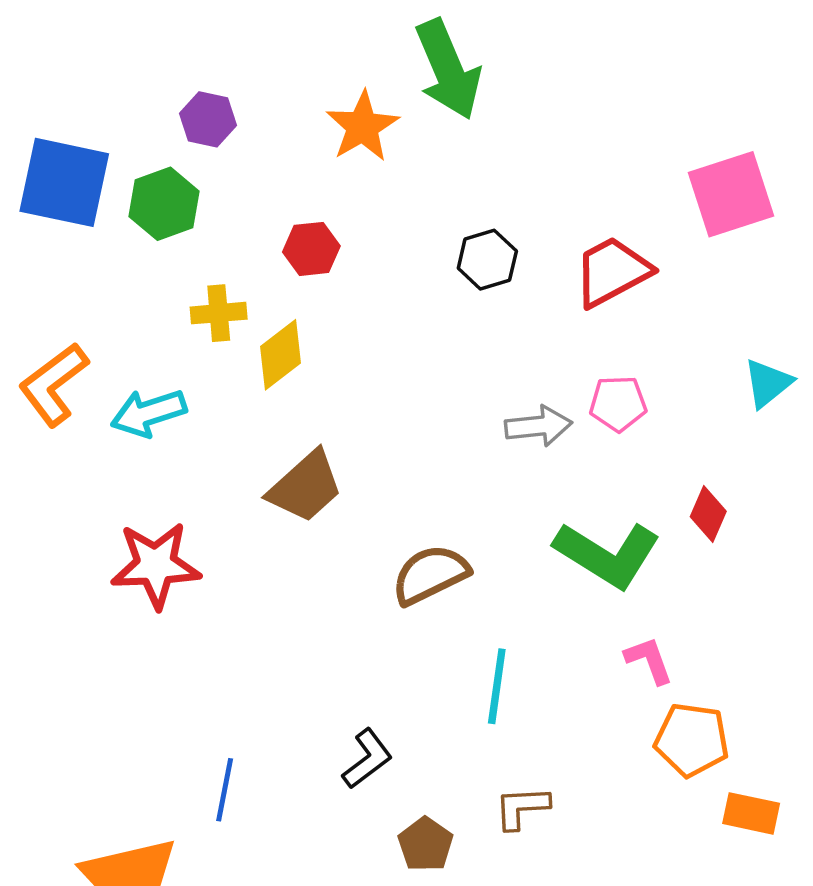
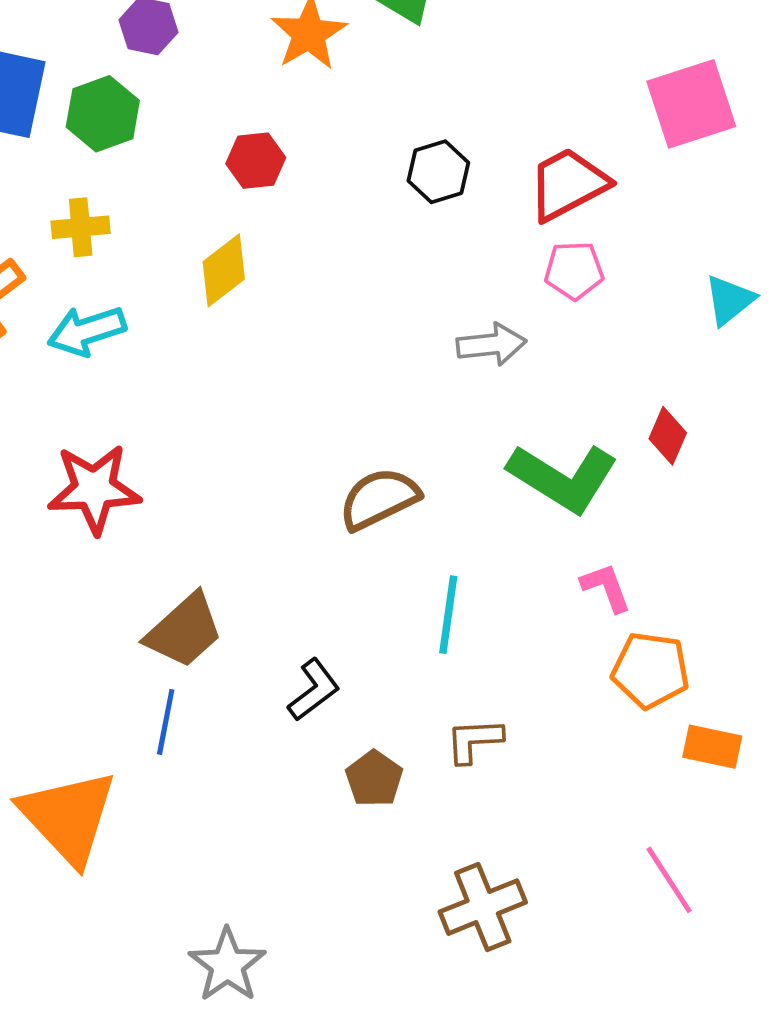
yellow cross: (219, 313) -> (81, 227), moved
pink pentagon: (618, 403) -> (574, 270), moved
brown trapezoid: (305, 487) -> (184, 631), moved

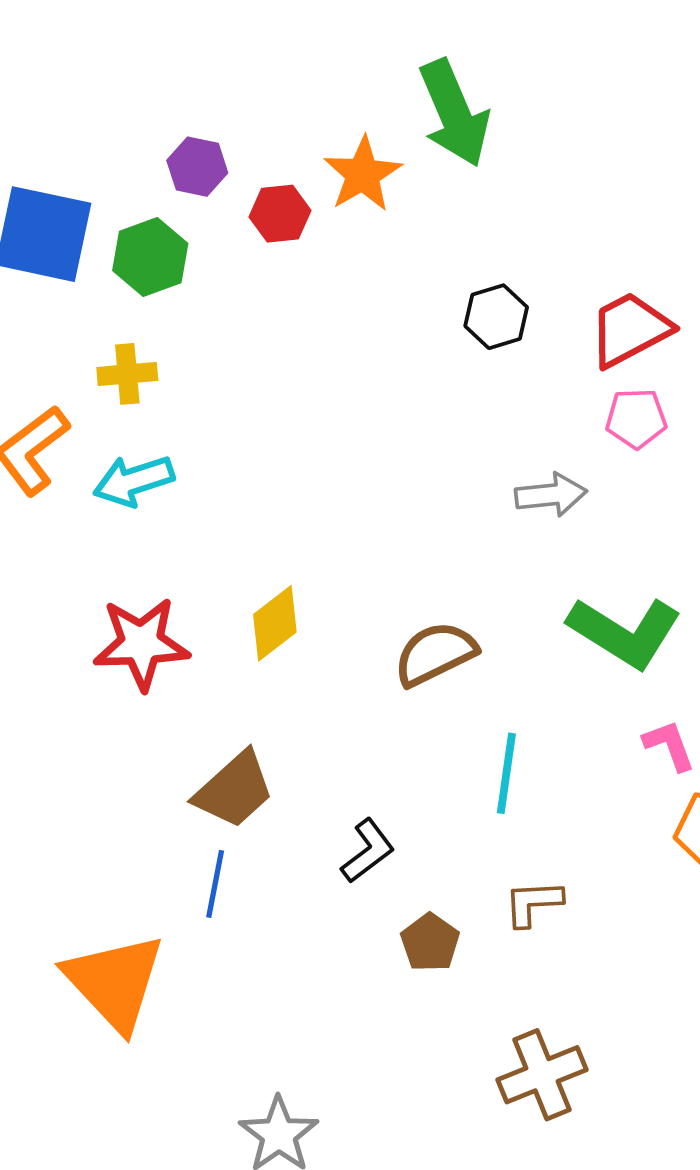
red hexagon: (256, 161) -> (280, 214), moved
yellow diamond: (224, 270) -> (275, 623), moved

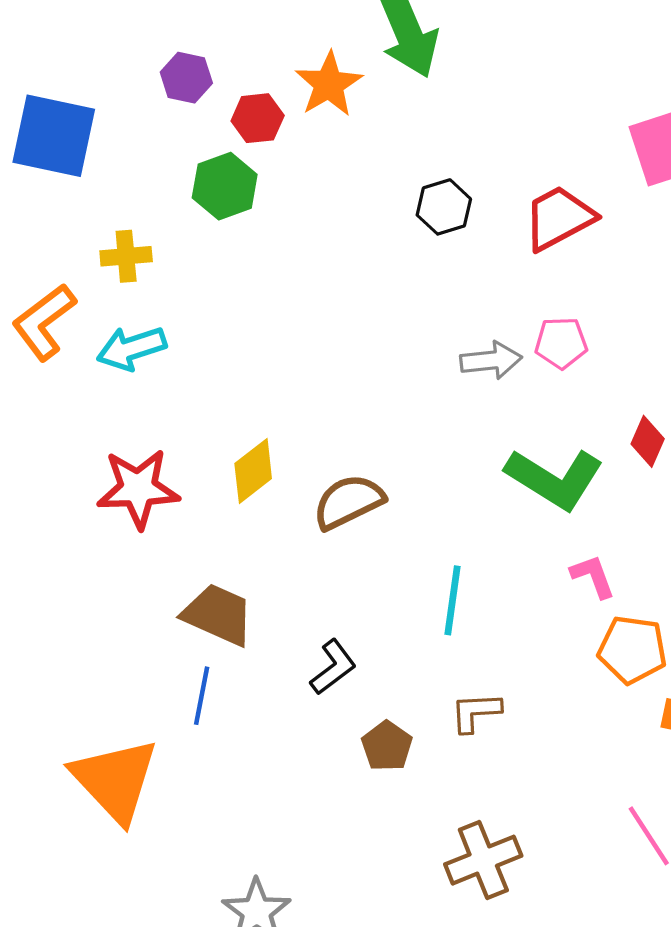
green hexagon: (150, 257) -> (225, 186), moved
pink pentagon: (636, 418) -> (561, 343), moved
brown semicircle: (435, 654) -> (348, 502), moved
brown trapezoid: (234, 790) -> (218, 615), turned -114

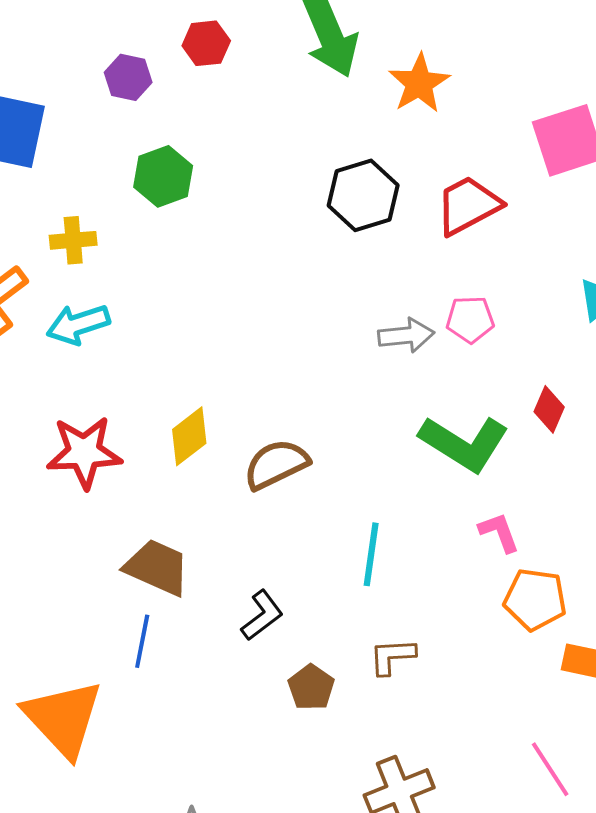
orange star: (329, 84) -> (419, 83), moved
red hexagon: (258, 118) -> (206, 43), moved
black hexagon: (444, 207) -> (363, 195), size x1.4

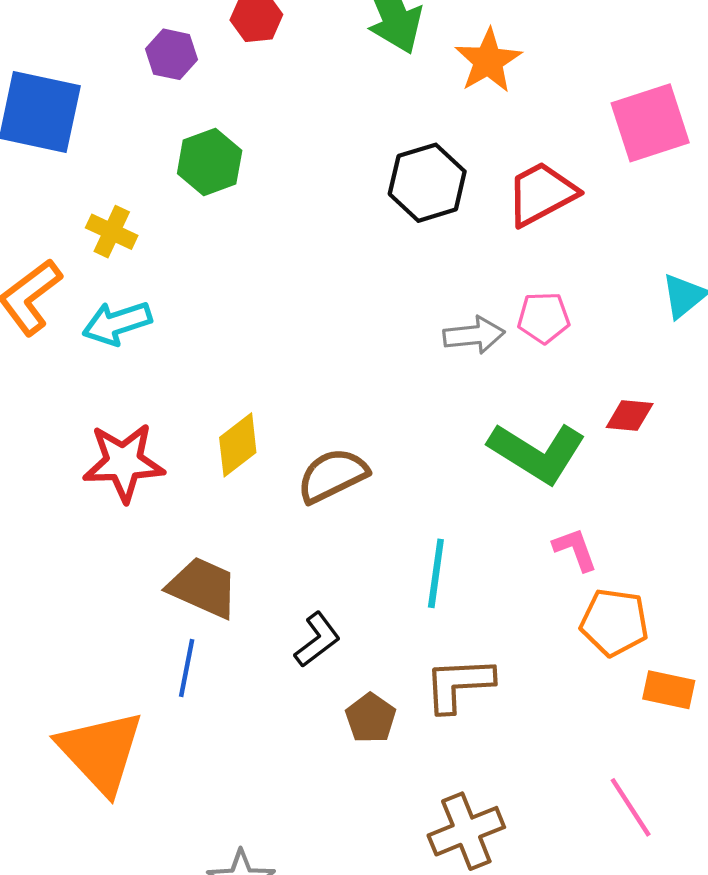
yellow cross: (73, 240) -> (112, 232), turned 30
red diamond: (549, 409) -> (630, 416), turned 72
brown L-shape: (392, 656) -> (459, 684), size x1.4

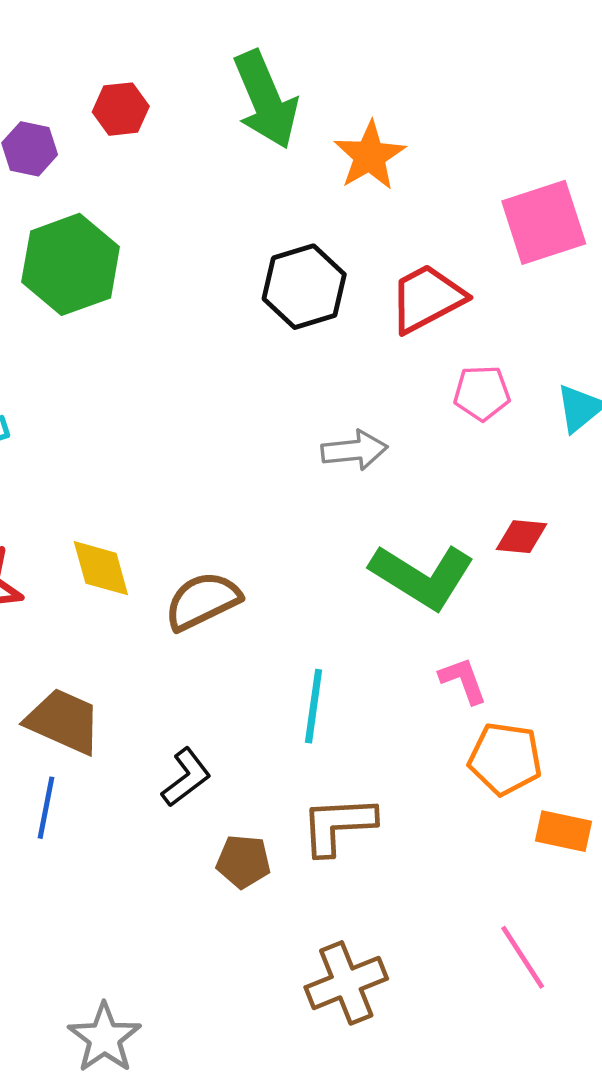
green hexagon: (210, 162) -> (71, 264), size x1.4
pink pentagon: (544, 318) -> (482, 393), moved
yellow diamond: (238, 445) -> (101, 568), turned -68
brown pentagon: (371, 718) -> (243, 861), turned -30

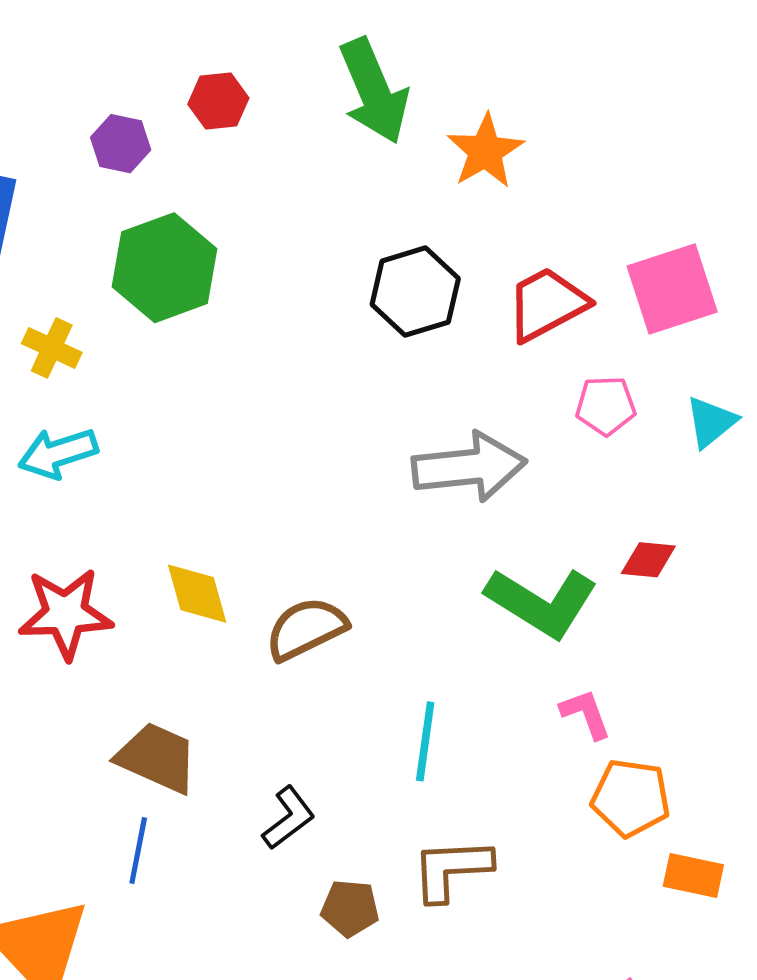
pink square: (544, 222) -> (672, 289), moved
gray arrow: (354, 450) -> (469, 467), size x1.6

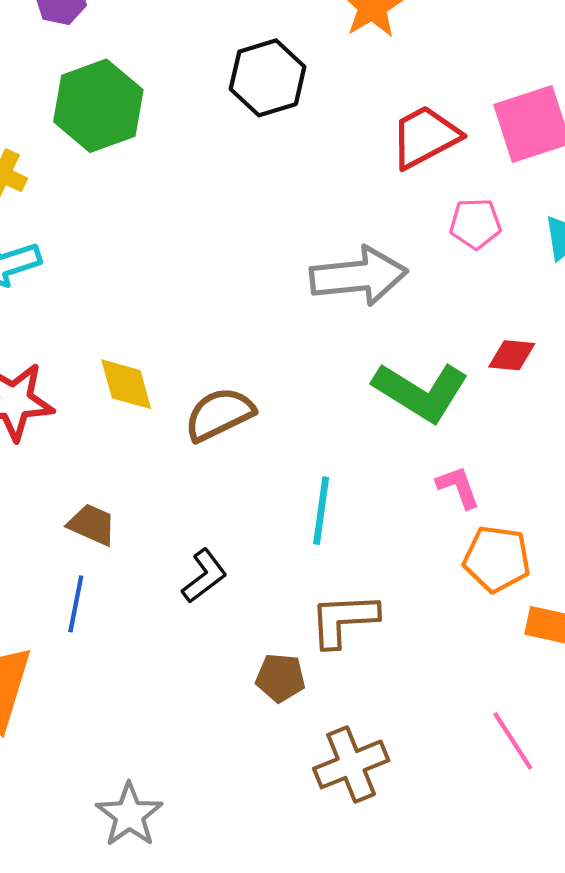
black hexagon: (415, 292) -> (268, 78), moved
brown trapezoid: (157, 758) -> (92, 525), size x0.7
brown pentagon: (350, 908) -> (280, 678), moved

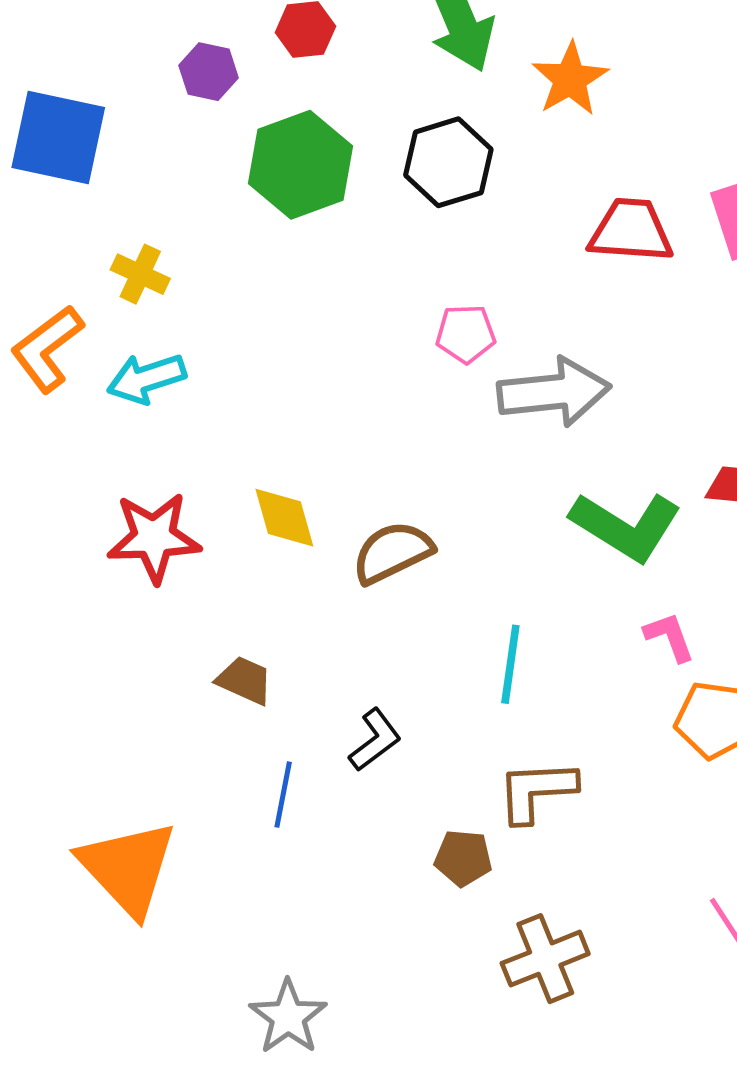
green hexagon: (98, 106) -> (300, 165), moved
red trapezoid: (425, 137) -> (631, 231), turned 32
pink pentagon: (475, 224) -> (466, 334), moved
blue line: (76, 604) -> (283, 795), moved

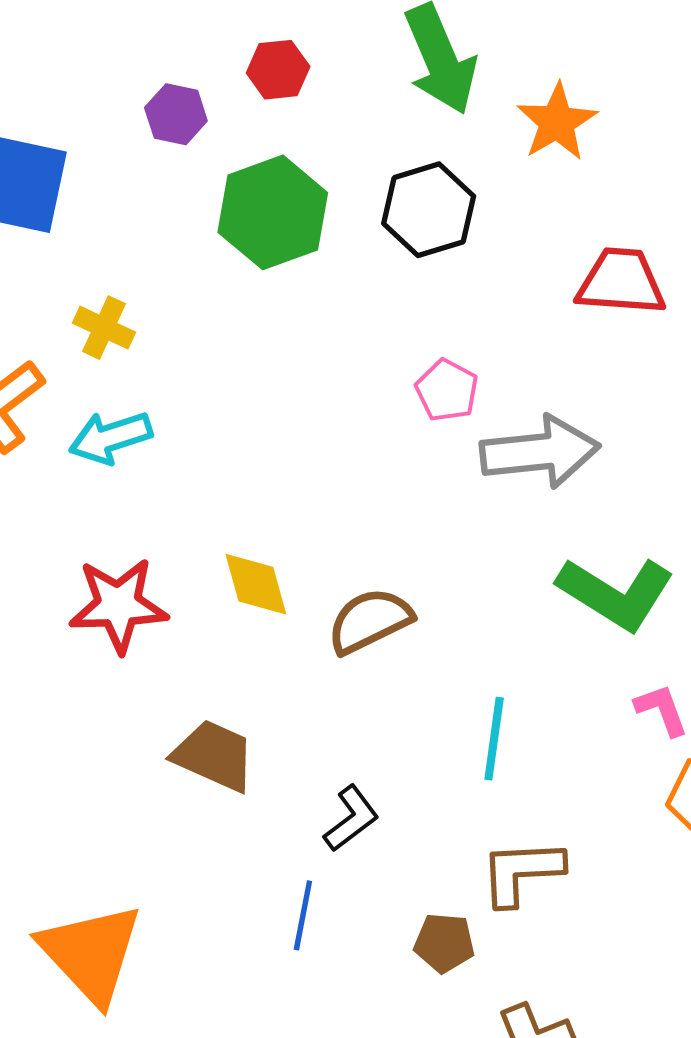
pink pentagon: (466, 334) -> (447, 390), turned 30
brown trapezoid: (245, 680) -> (214, 756), size x1.4
blue line: (283, 795) -> (303, 915), moved

